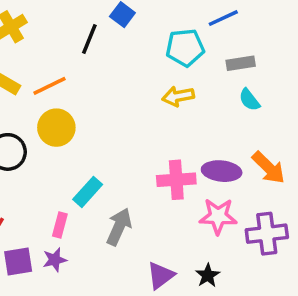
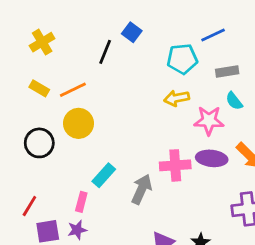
pink star: (218, 216) -> (209, 121), moved
gray arrow: (119, 227) -> (142, 189), moved

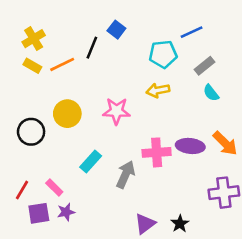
gray rectangle: (227, 71) -> (204, 66), turned -30
yellow rectangle: (39, 88) -> (32, 66), moved
orange line: (73, 90) -> (62, 64), moved
pink star: (209, 121) -> (116, 111), moved
pink rectangle: (81, 202) -> (54, 187), moved, turned -60

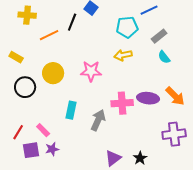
yellow cross: (34, 39) -> (27, 15), turned 36
yellow rectangle: (32, 66) -> (16, 57), moved
cyan rectangle: (91, 162) -> (71, 110), turned -30

